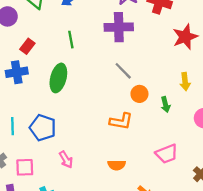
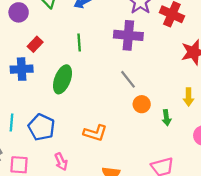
orange L-shape: (121, 121) -> (95, 133), moved

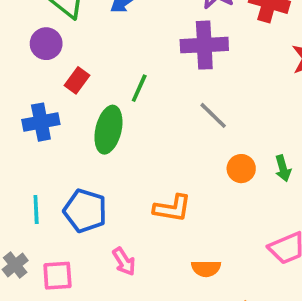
purple circle: (19, 12) -> (46, 44), moved
green line: (79, 42) -> (139, 88), moved, turned 36
red rectangle: (35, 44) -> (77, 80), moved
orange circle: (142, 104) -> (241, 169), moved

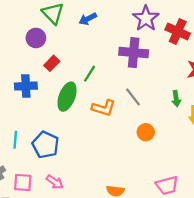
green arrow: (283, 168) -> (176, 99), moved
orange L-shape: (172, 208) -> (104, 108), moved
pink arrow: (124, 261) -> (55, 182), moved, turned -30

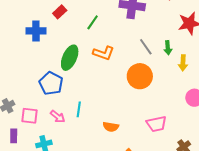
green ellipse: (67, 97) -> (70, 58), moved
gray line: (133, 97) -> (146, 47), moved
orange circle: (146, 132) -> (140, 76), size x1.6
cyan line: (15, 140) -> (79, 109), moved

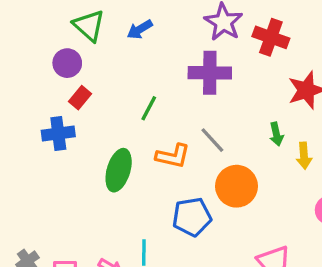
red rectangle: (60, 12) -> (80, 98), moved
gray line: (146, 47) -> (212, 140), moved
blue pentagon: (51, 83) -> (192, 217), moved, turned -30

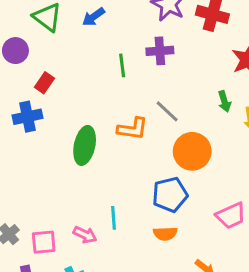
purple circle: (67, 63) -> (15, 51), moved
purple cross: (210, 73) -> (160, 51), size x0.7
green line: (149, 108) -> (122, 65), moved, turned -30
blue pentagon: (192, 217) -> (170, 195), moved

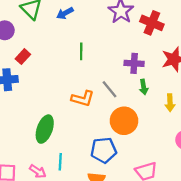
purple cross: (160, 51) -> (134, 63), moved
green arrow: (224, 101) -> (144, 87), moved
green ellipse: (85, 145) -> (45, 129), moved

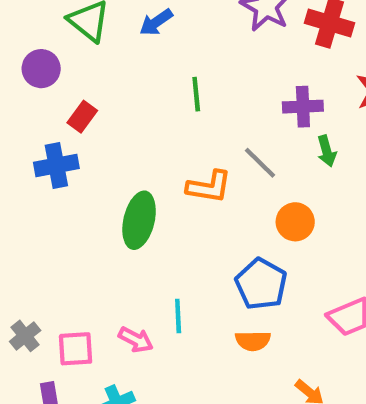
orange circle: (124, 121) -> (295, 222), size x0.7
green ellipse: (45, 129) -> (139, 220), moved
blue pentagon: (104, 150) -> (261, 284), turned -30

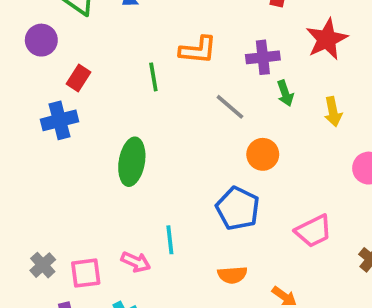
green line: (196, 94) -> (153, 77), moved
orange L-shape: (209, 187) -> (198, 50), moved
orange semicircle: (253, 341) -> (232, 275), moved

